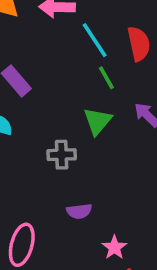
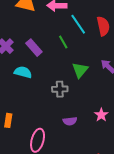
green line: (106, 78) -> (63, 42), moved
pink star: (114, 247) -> (101, 115), moved

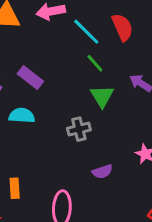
green line: (63, 42) -> (95, 63), moved

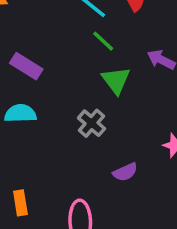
gray cross: (79, 129) -> (91, 123), turned -30

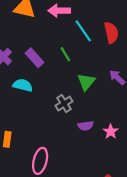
green line: (103, 41) -> (65, 54), moved
purple semicircle: (125, 172) -> (86, 126), moved

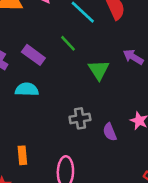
gray cross: (64, 104) -> (80, 118), moved, turned 36
purple semicircle: (86, 126) -> (110, 132), moved, turned 88

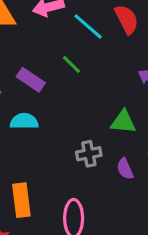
green triangle: (99, 70) -> (123, 122), moved, turned -50
orange rectangle: (22, 155) -> (21, 200), size x1.5

